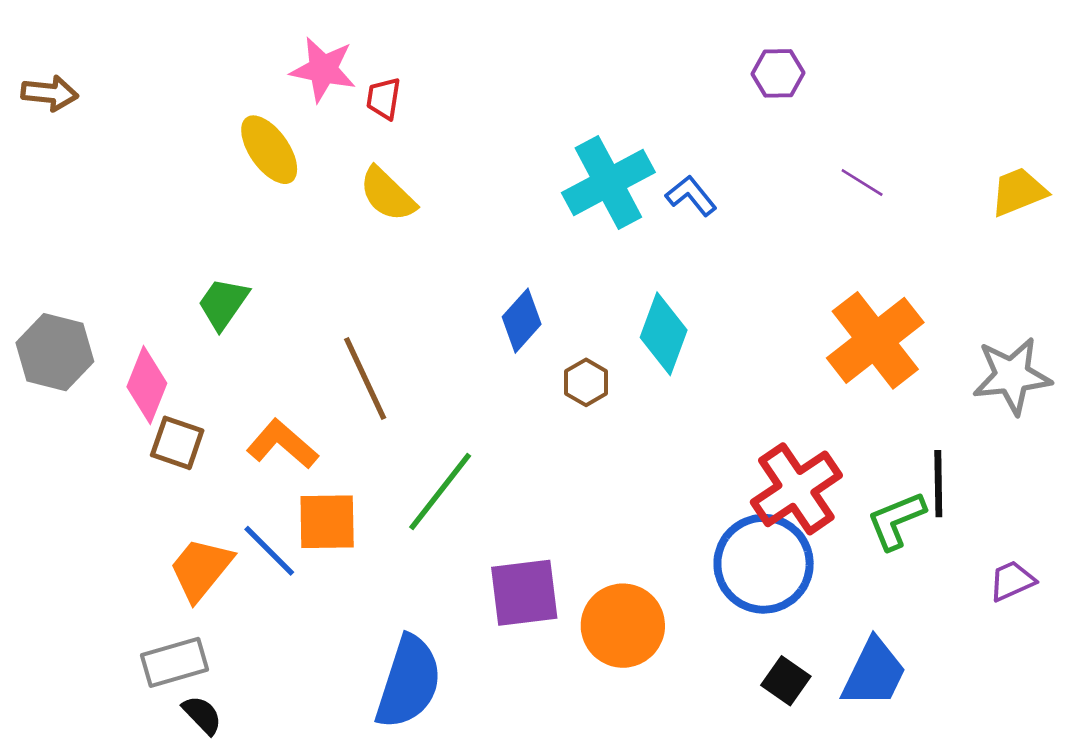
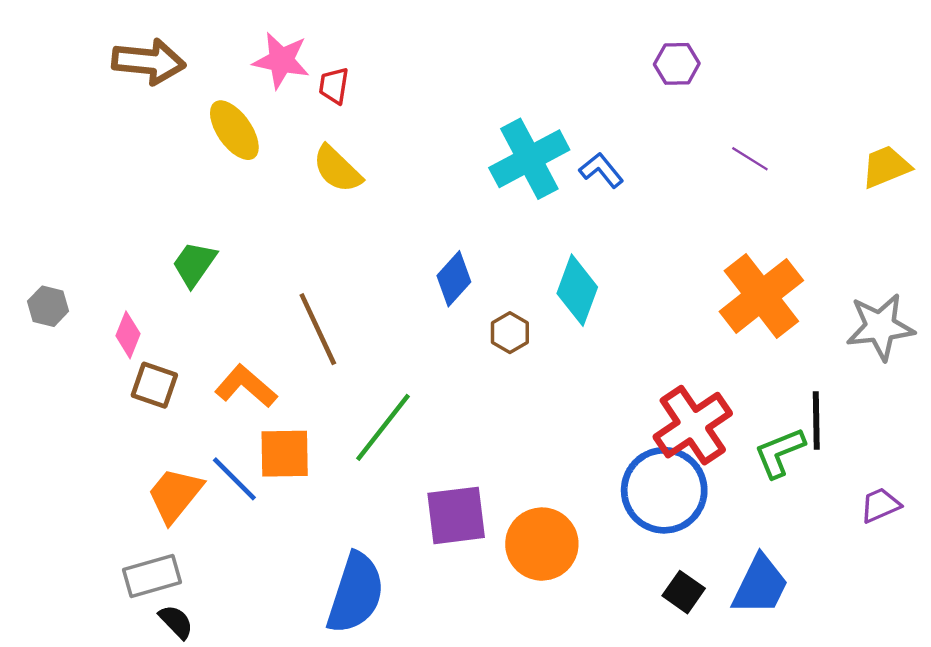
brown arrow: (50, 93) -> (149, 62), moved, size x1.5
gray hexagon: (55, 352) -> (48, 306), size x0.6
pink diamond: (147, 385) -> (128, 335), size x0.7

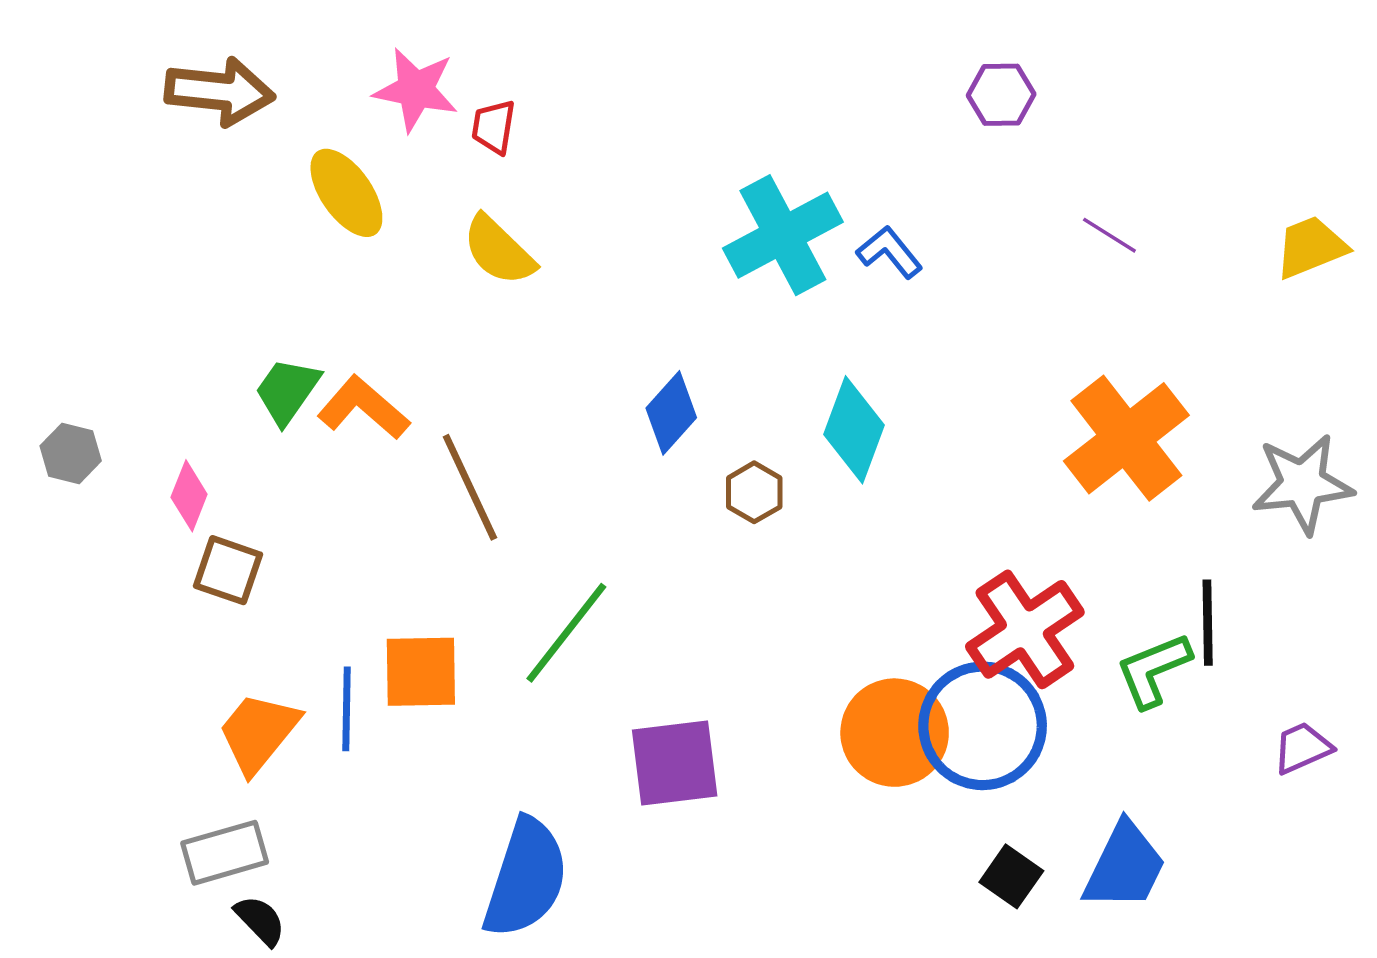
orange L-shape: (246, 386) -> (363, 408), moved
blue line: (234, 479) -> (346, 709), turned 46
orange circle: (542, 544) -> (895, 733), moved

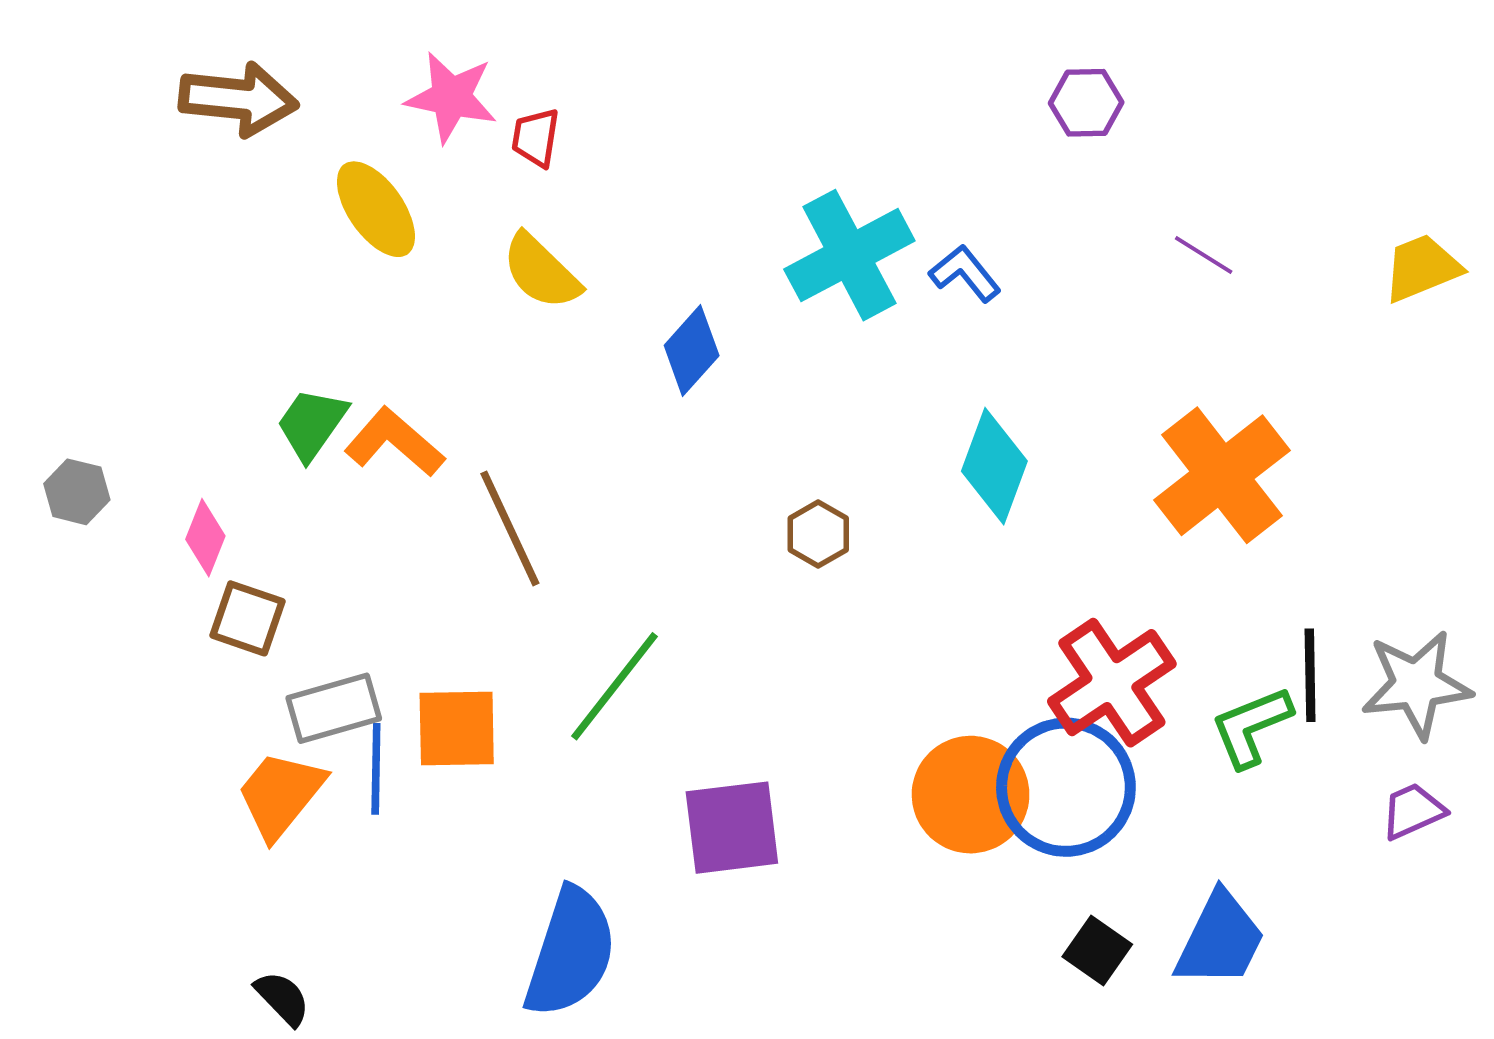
blue diamond: (671, 413) -> (692, 350), moved
cyan diamond: (854, 430) -> (994, 466), moved
gray star: (1302, 484) -> (1416, 684), moved
gray rectangle: (225, 853) -> (334, 708), moved

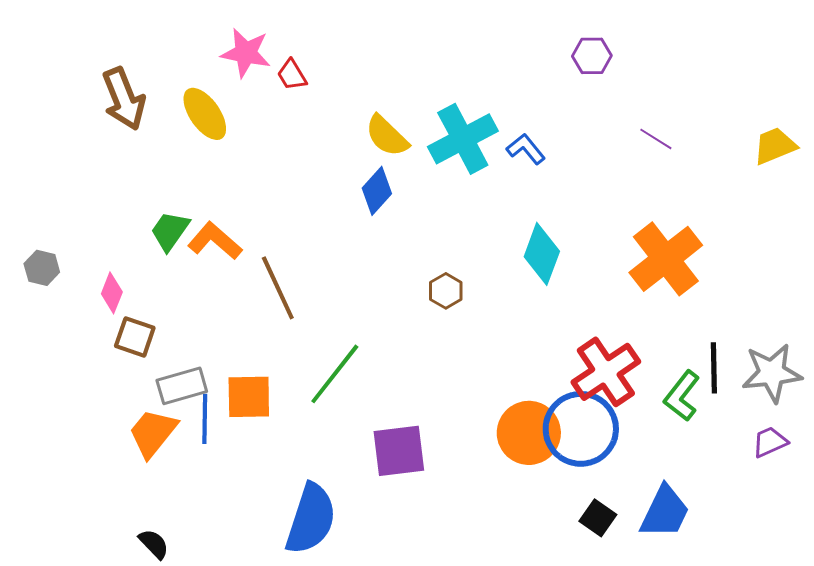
brown arrow: (238, 99) -> (124, 99), moved, turned 62
red trapezoid: (536, 138) -> (292, 75), turned -40
yellow semicircle: (541, 272) -> (387, 136), moved
green L-shape: (1251, 727) -> (682, 396), turned -30

